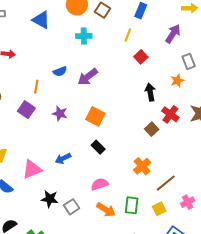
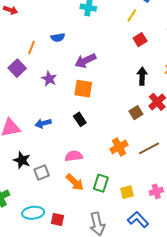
purple arrow: (88, 77) -> (85, 61), moved
orange square: (95, 116) -> (83, 89), turned -30
brown line: (166, 183) -> (149, 148), moved

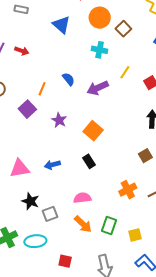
yellow line: (132, 16) -> (125, 72), moved
blue semicircle: (58, 37) -> (69, 79), turned -120
purple arrow: (85, 61) -> (98, 88), moved
orange square: (83, 89) -> (93, 131), turned 30
cyan ellipse: (33, 213) -> (35, 241), moved

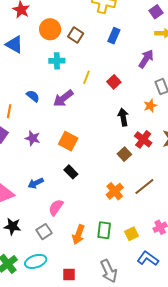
pink semicircle: (82, 198) -> (56, 207), moved, turned -36
black star: (30, 201) -> (12, 226), moved
orange arrow: (83, 224) -> (78, 235), turned 78

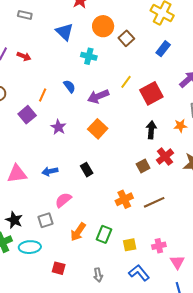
cyan cross: (57, 61) -> (89, 56), moved
red square: (114, 82) -> (151, 93), size x1.6
orange square: (68, 141) -> (98, 129), moved
black star: (12, 226) -> (14, 220), moved
gray arrow: (109, 271) -> (98, 275), size x0.6

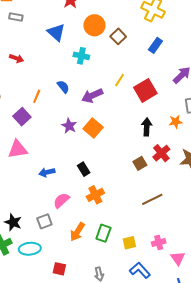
purple star: (58, 127) -> (69, 126), moved
pink triangle: (17, 174) -> (18, 149), moved
orange cross: (124, 199) -> (95, 195), moved

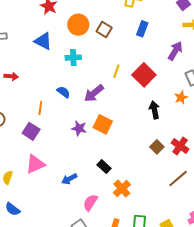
red cross: (161, 153) -> (180, 146), moved

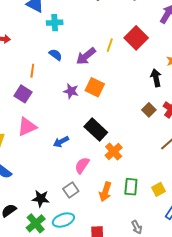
cyan cross: (73, 58) -> (55, 23), moved
yellow line: (116, 71) -> (110, 45), moved
black arrow: (154, 110) -> (156, 78), moved
black rectangle: (104, 167) -> (96, 129), size x1.6

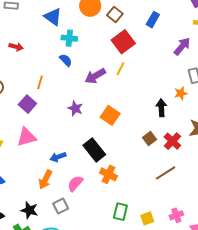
red square: (136, 38) -> (123, 42), moved
blue semicircle: (56, 55) -> (66, 60), moved
orange square: (95, 87) -> (110, 115), moved
orange cross: (114, 151) -> (108, 174), turned -30
orange arrow: (105, 192) -> (45, 180), moved

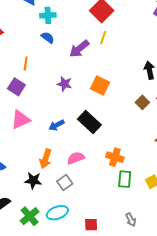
blue arrow: (58, 157) -> (57, 125), moved
orange cross: (108, 174) -> (115, 157), moved
pink semicircle: (75, 183) -> (76, 158), turned 36
black star: (29, 210) -> (33, 180), moved

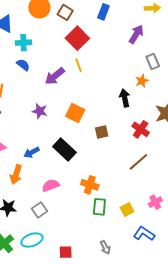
yellow line: (103, 38) -> (79, 65), turned -40
brown square: (142, 102) -> (102, 132), moved, turned 32
orange arrow: (46, 159) -> (16, 174), moved

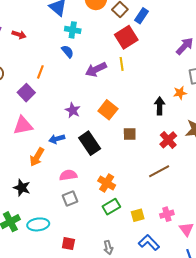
blue rectangle: (103, 12) -> (141, 16), moved
purple star: (40, 111) -> (73, 110), moved
green rectangle: (99, 207) -> (111, 207), turned 42
gray square: (39, 210) -> (70, 198), moved

